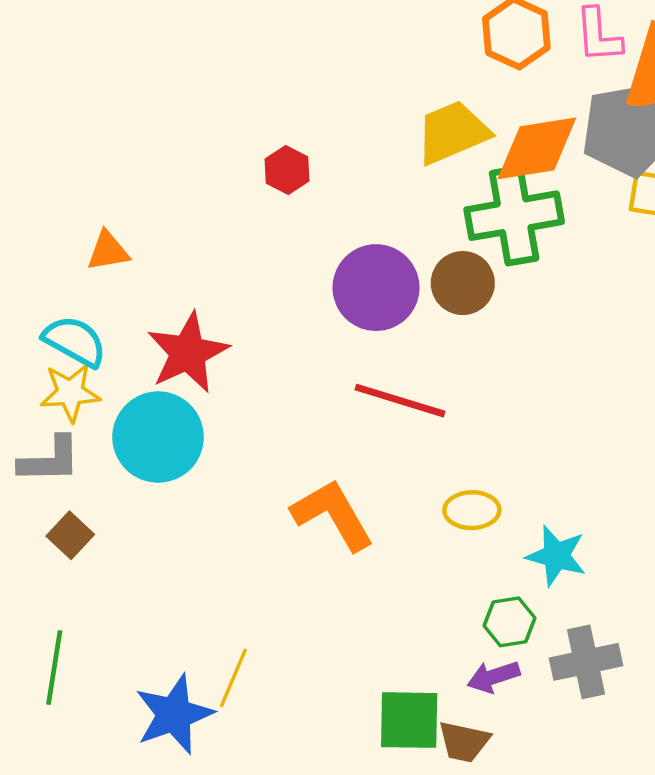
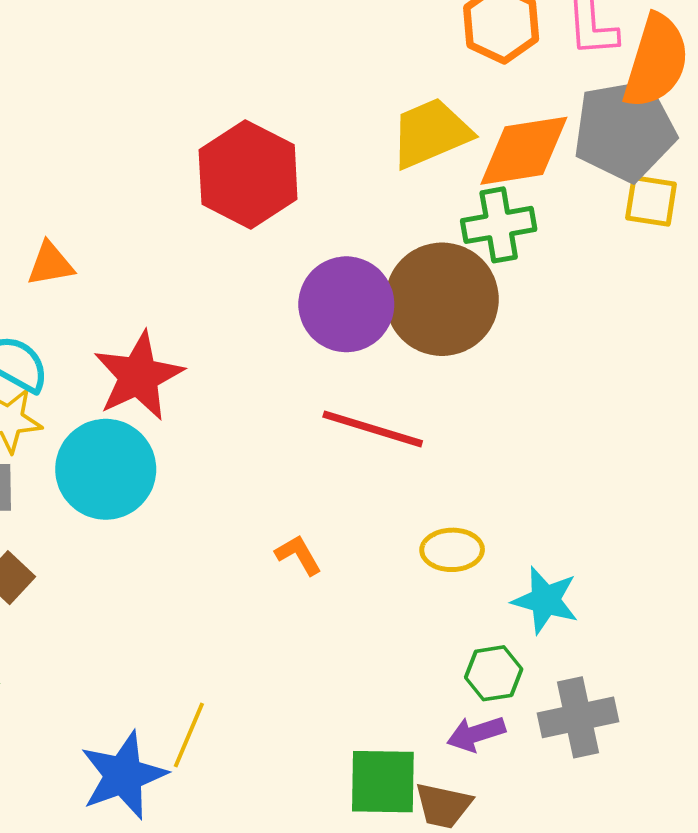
red hexagon: (287, 170) -> (248, 175), size x2.0
green cross: (514, 216) -> (499, 225), size x0.7
brown circle: (463, 283) -> (442, 299), size x1.6
orange L-shape: (333, 515) -> (298, 555), size x0.5

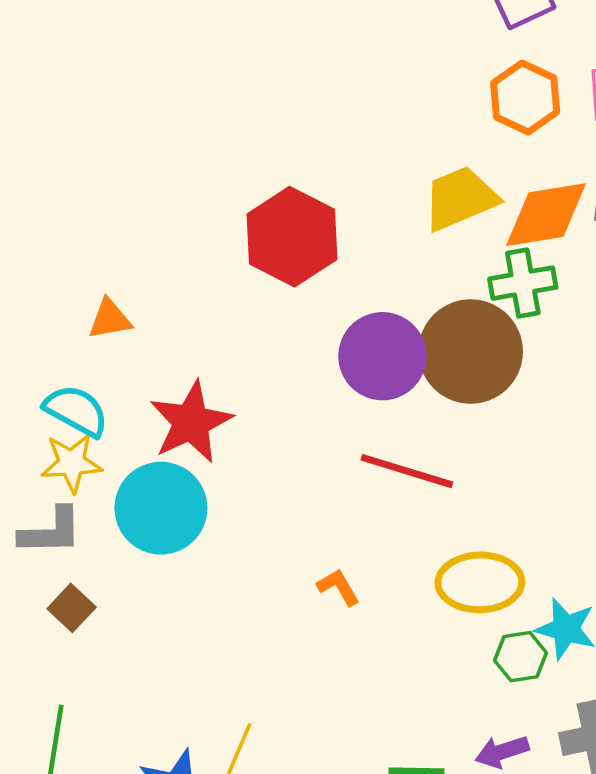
yellow ellipse: (452, 550) -> (480, 582), size x1.5
green hexagon: (494, 673) -> (520, 657), moved

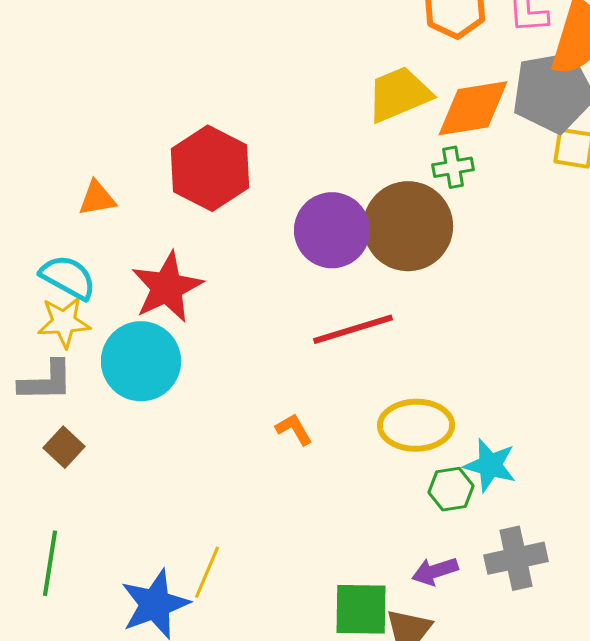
red hexagon: (292, 237) -> (210, 168), moved
green cross: (523, 283) -> (453, 167), size x0.7
red line: (407, 471) -> (353, 329), turned -34

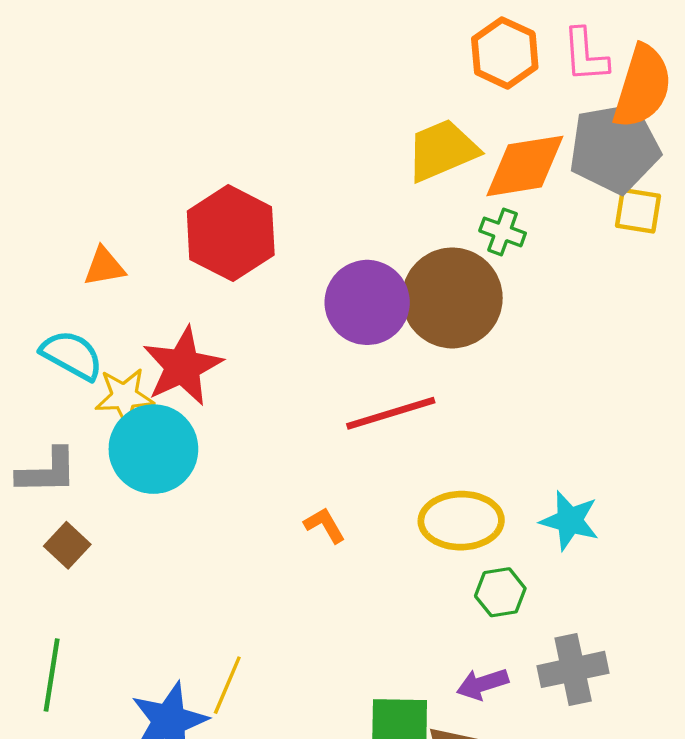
green cross: (453, 167) -> (503, 232), turned 30
yellow star: (64, 322) -> (124, 396), moved
cyan star: (490, 465) -> (570, 521), moved

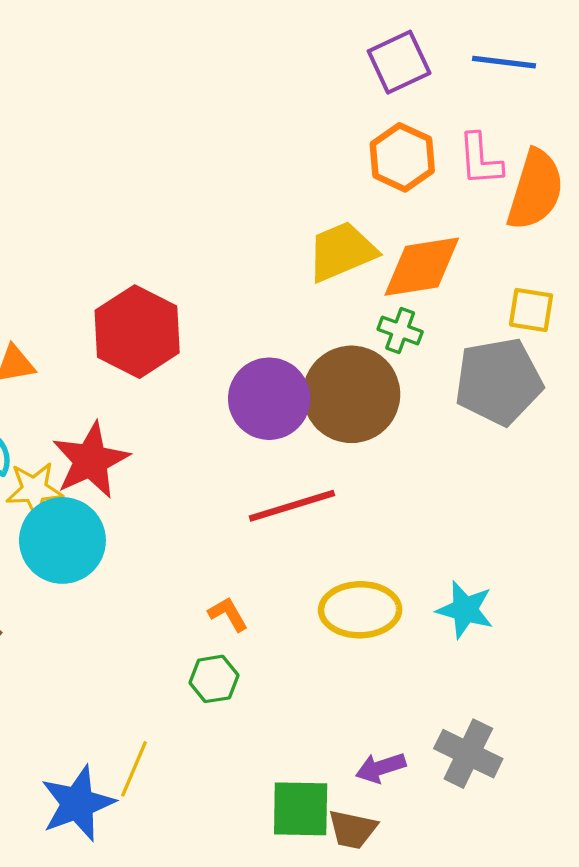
gray pentagon: (614, 148) -> (499, 381), moved
green hexagon: (500, 592) -> (214, 679), moved
gray cross: (573, 669) -> (468, 754), turned 38

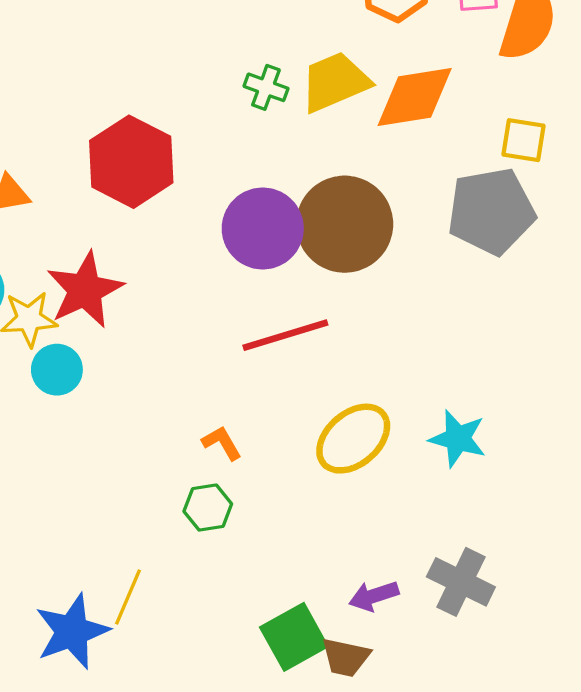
green cross: (400, 331) -> (266, 87), moved
cyan circle: (62, 540) -> (57, 370), size x0.6
yellow ellipse: (360, 610) -> (353, 439), turned -40
green square: (301, 809) -> (294, 637), turned -30

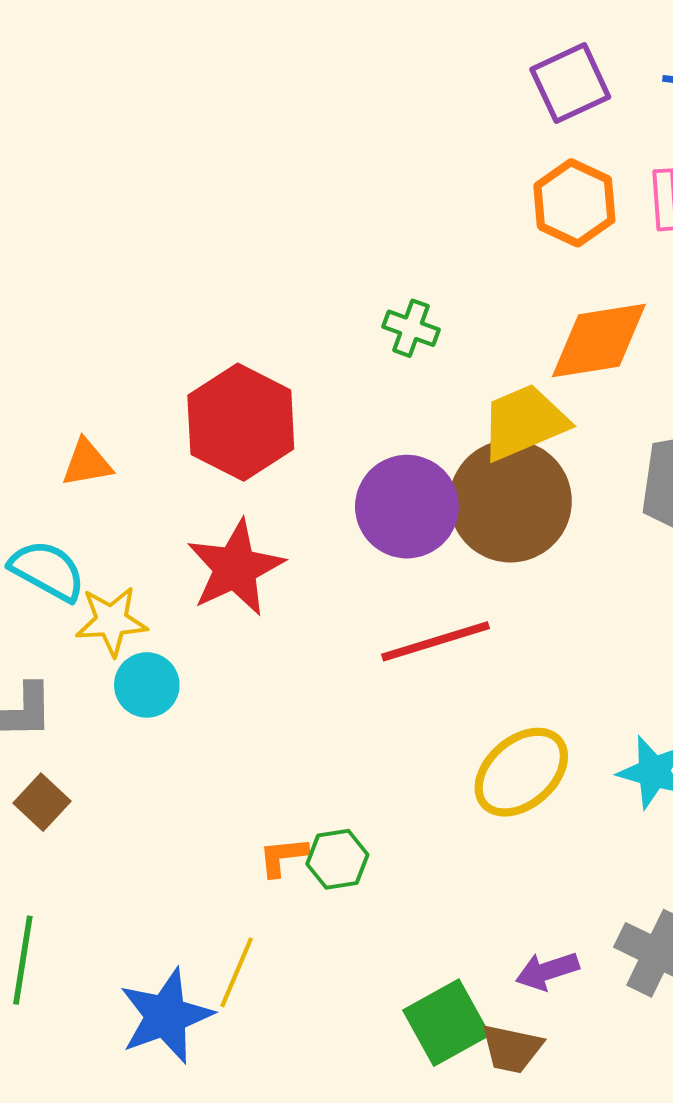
yellow trapezoid: (335, 82) -> (524, 422), moved
red star: (85, 290) -> (235, 568), moved
orange L-shape: (222, 443) -> (283, 857), moved, turned -66

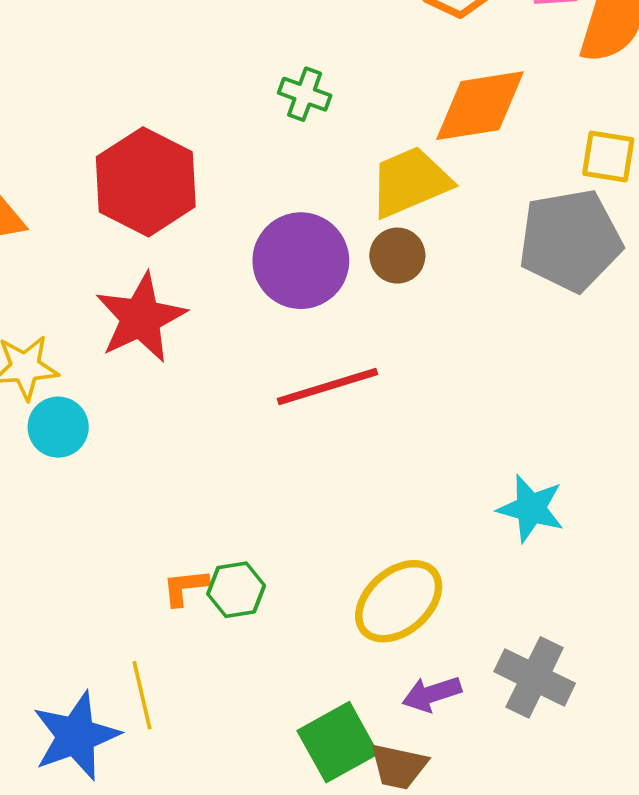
brown circle: (510, 501) -> (397, 256), size x0.5
yellow ellipse: (521, 772) -> (399, 601), moved
yellow line: (237, 972) -> (142, 695), turned -36

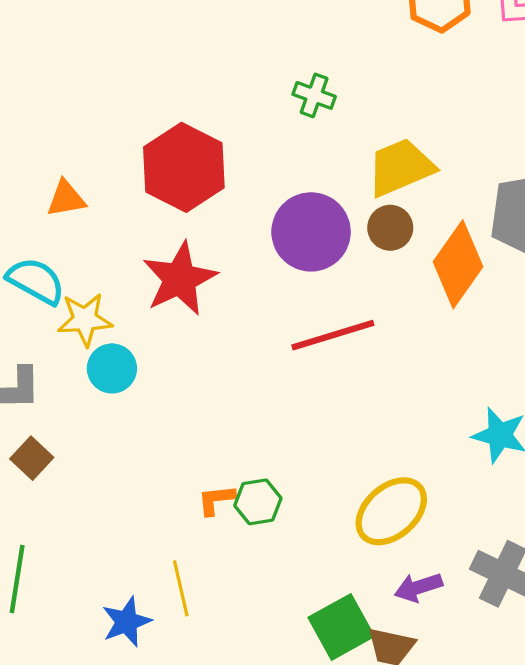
orange diamond: (480, 106) -> (458, 264), moved, turned -46
blue star: (76, 736) -> (127, 622), size x0.7

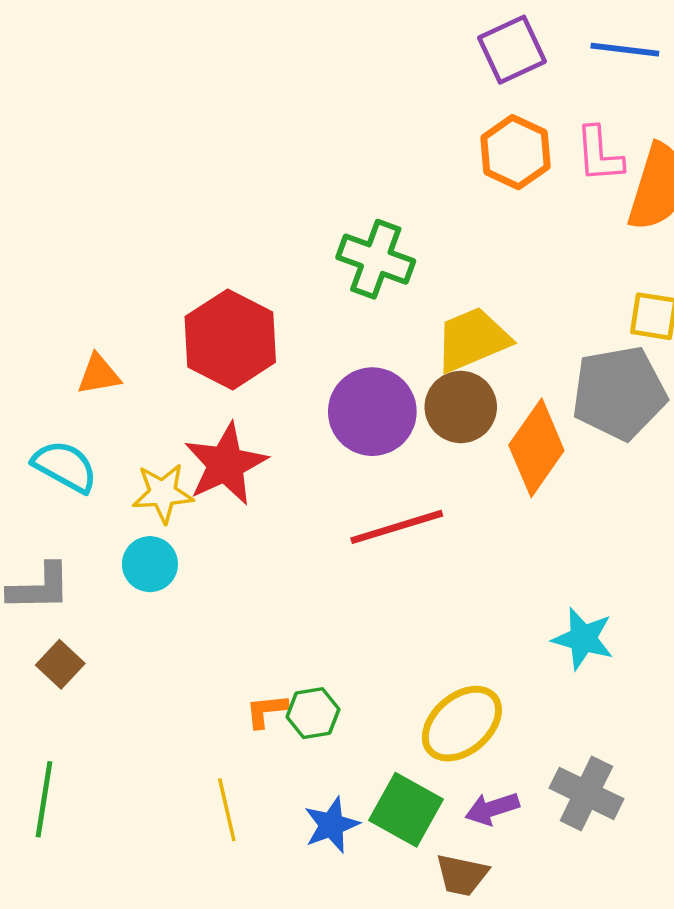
green cross: (314, 95) -> (376, 259), size x1.6
brown circle: (390, 228) -> (461, 407), size x1.4
yellow star: (85, 319) -> (163, 493), moved
blue star: (127, 622) -> (332, 825), moved
green square: (341, 627) -> (406, 810), moved, turned -32

